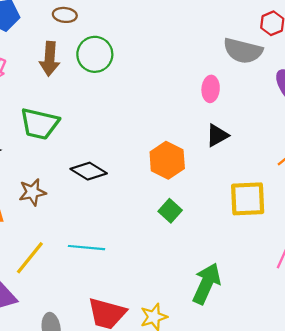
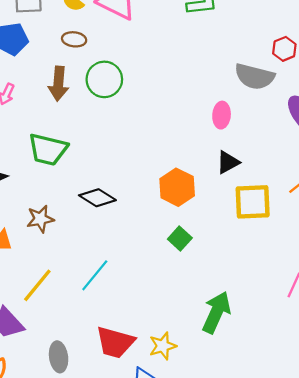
yellow square: (248, 199) -> (253, 202), moved
cyan line: (86, 248) -> (95, 275), turned -56

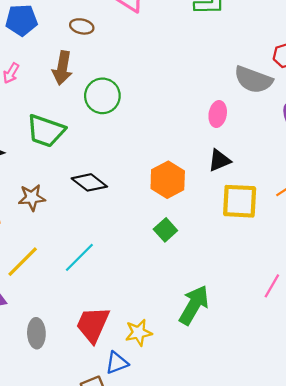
green circle: (104, 79) -> (102, 96), moved
red trapezoid: (115, 342) -> (93, 325), turned 93

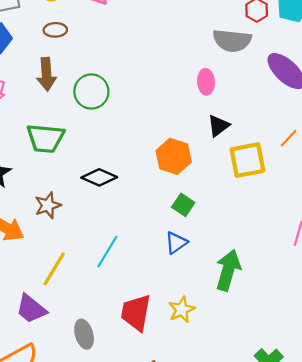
blue triangle: (117, 363) -> (176, 243), moved

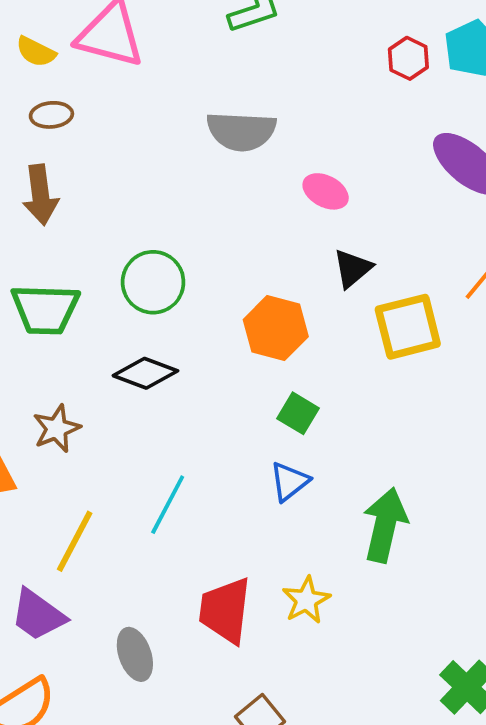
gray semicircle: (232, 41) -> (241, 131), moved
pink ellipse: (206, 82) -> (326, 191), turned -55
green circle: (91, 92) -> (153, 282), moved

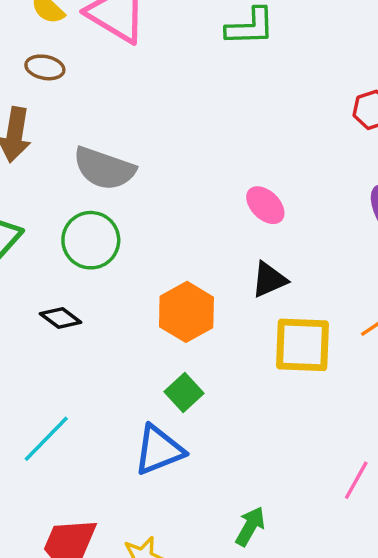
gray semicircle: (241, 131) -> (104, 168), moved
black diamond: (145, 373) -> (61, 318), size x0.7
blue triangle: (289, 482) -> (159, 450), size x1.4
green arrow: (385, 525) -> (250, 526), moved, size x0.6

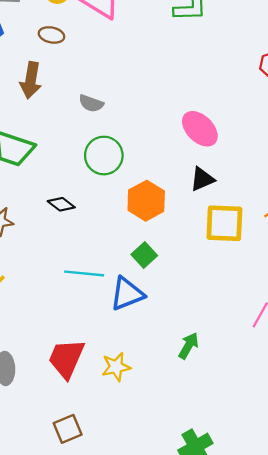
gray semicircle: (104, 168) -> (91, 103), size x0.6
pink ellipse: (265, 205) -> (200, 129), size x1.4
green circle: (91, 240) -> (104, 156), moved
cyan line: (46, 439) -> (84, 273), moved, turned 51

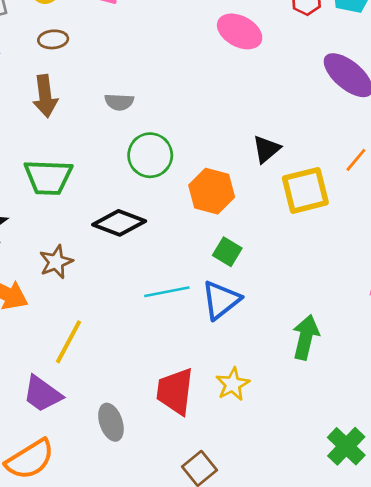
pink ellipse: (200, 129) -> (240, 31), moved
black diamond: (61, 204) -> (119, 223), size x1.6
green arrow: (189, 346) -> (306, 337), size x1.4

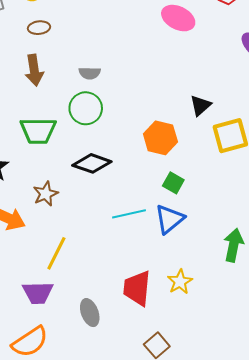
green circle: (150, 155) -> (86, 108), moved
purple trapezoid: (42, 394) -> (38, 293), turned -36

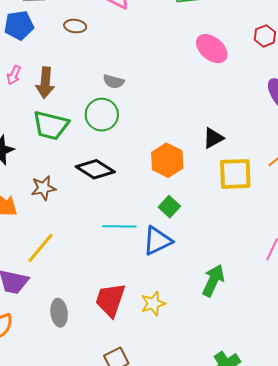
brown arrow: (34, 70) -> (45, 83), moved

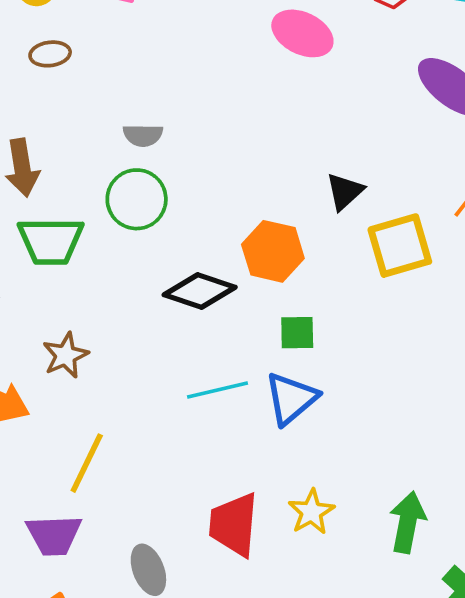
black diamond: (95, 169) -> (200, 291), moved
green square: (169, 207) -> (297, 333), turned -30
green arrow: (213, 281) -> (408, 522), moved

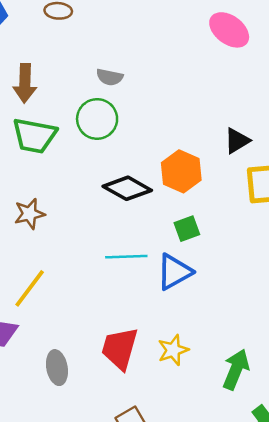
green square: (297, 333) -> (187, 229), turned -30

